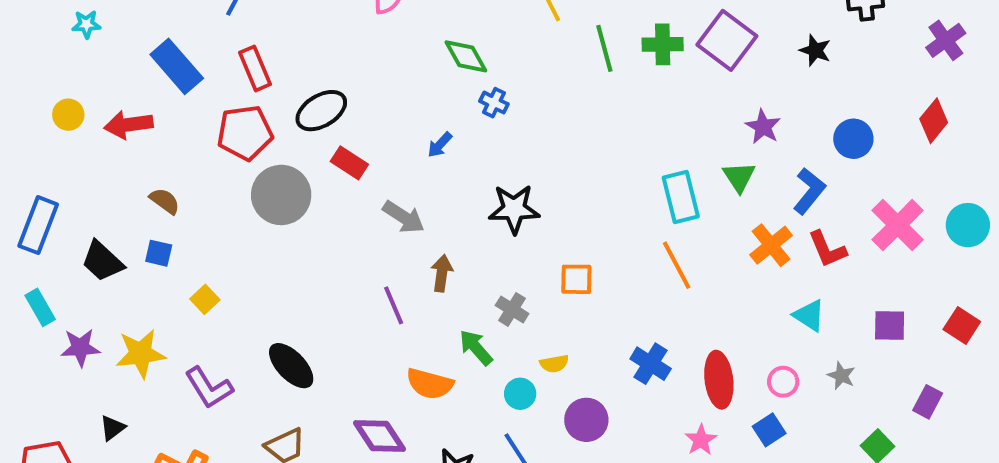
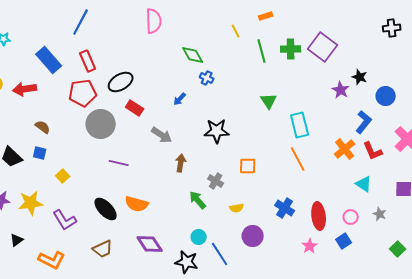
black star: (815, 50) -> (360, 77), moved
green triangle: (739, 177) -> (269, 101), moved
purple line: (394, 305) -> (119, 163), moved, turned -54
orange semicircle: (430, 384) -> (137, 204), moved
cyan circle: (520, 394) -> (199, 237), moved

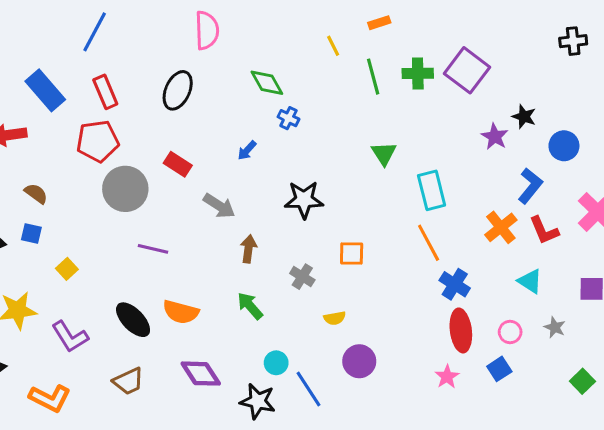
black ellipse: (121, 82) -> (178, 90), moved, turned -35
green arrow: (198, 200) -> (250, 306), moved
blue cross: (285, 208) -> (455, 284), moved

